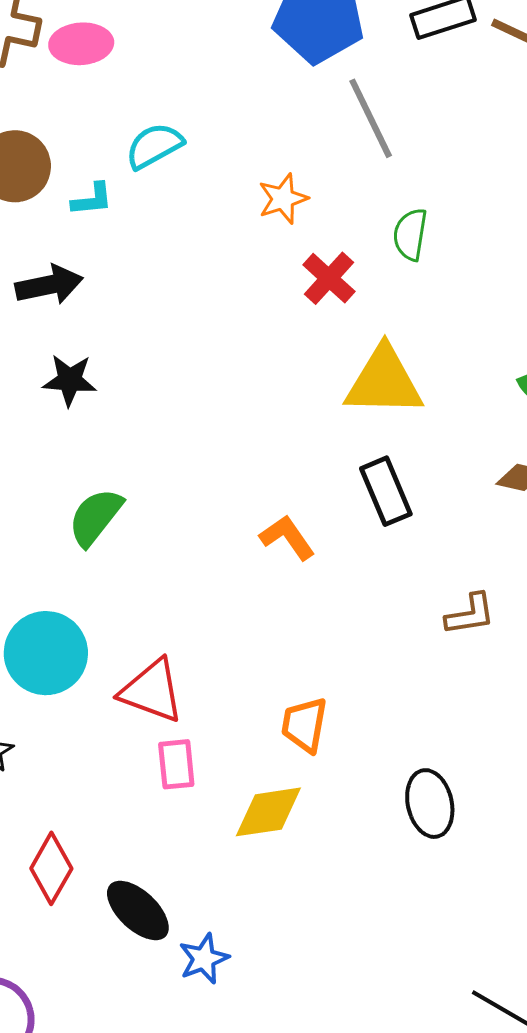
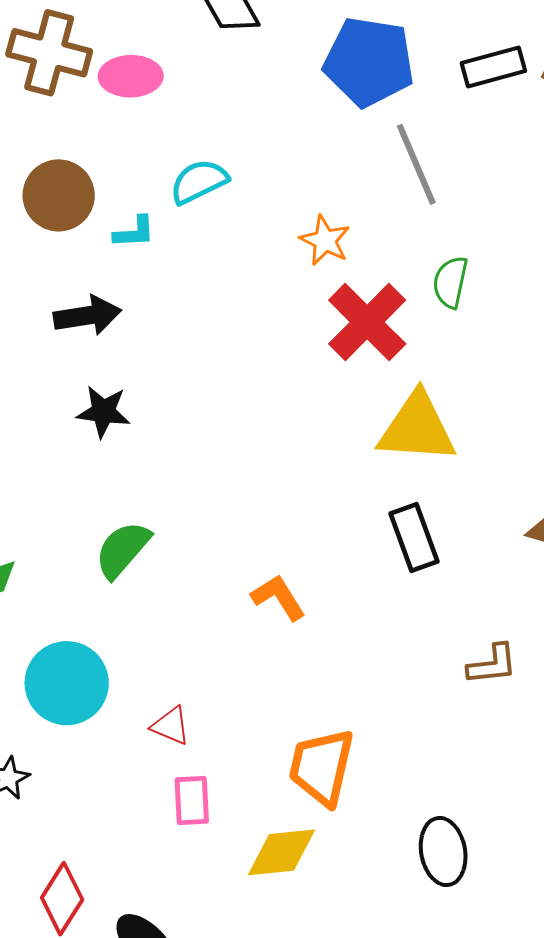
orange star: (283, 199) -> (325, 240), turned -30
red cross: (329, 278) -> (367, 322), size x1.5
orange L-shape: (287, 537) -> (278, 597), moved
red triangle: (152, 691) -> (171, 726), size x0.6
orange trapezoid: (304, 725) -> (322, 767), size x1.4

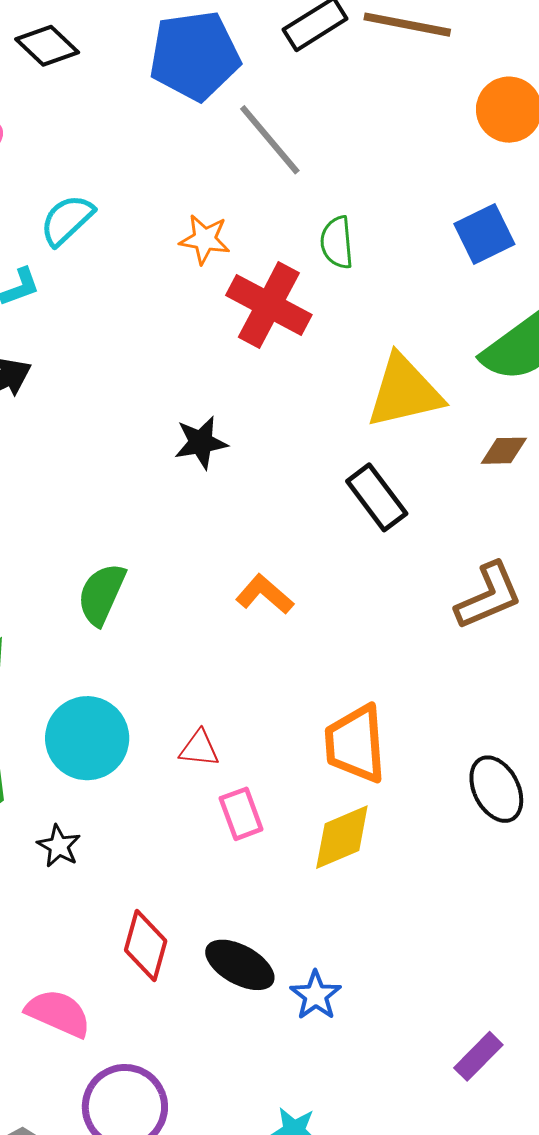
black star: (103, 412) -> (201, 442), moved
yellow triangle: (417, 428) -> (404, 392), moved
brown L-shape: (492, 664) -> (489, 596), size x1.4

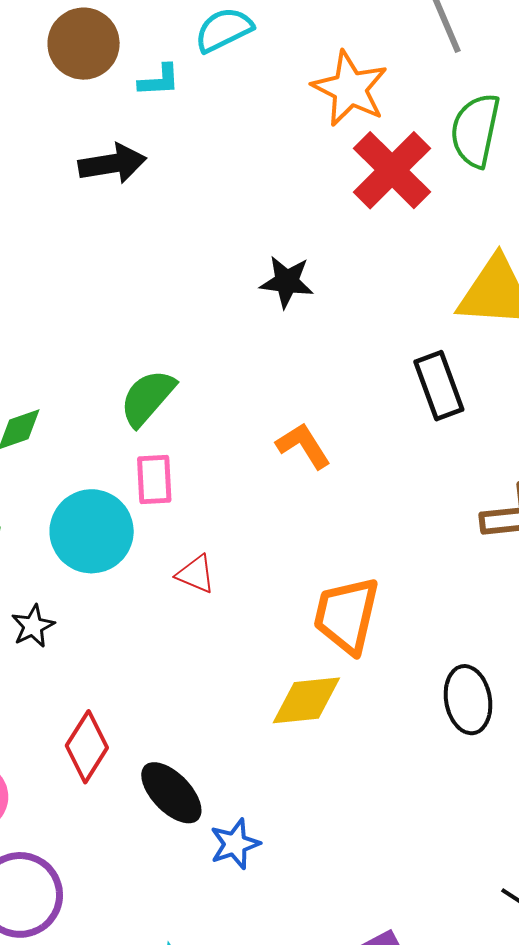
orange star: (205, 239) -> (350, 89), size x1.5
green semicircle: (337, 242) -> (475, 130), size x1.4
pink rectangle: (241, 814) -> (154, 479), moved

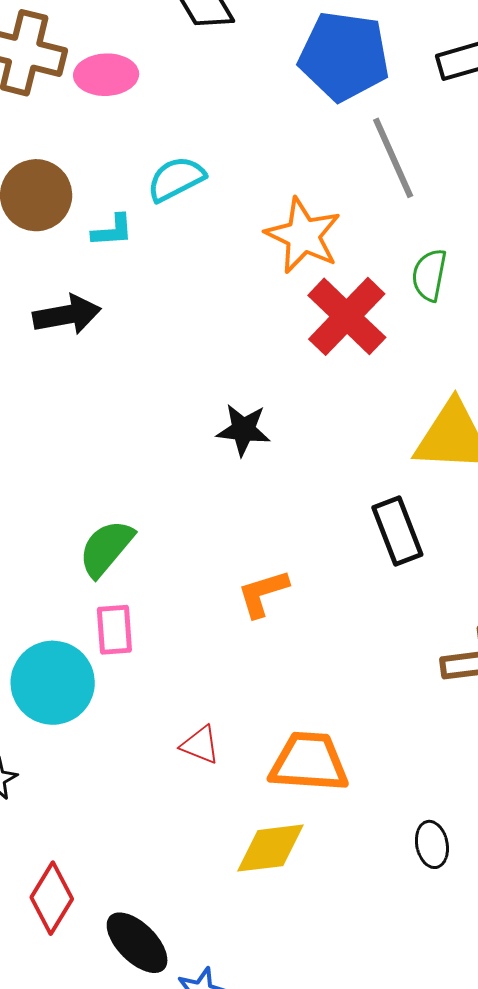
green semicircle: (475, 130) -> (429, 275), size x0.7
orange L-shape: (303, 446) -> (263, 593), turned -74
red triangle: (196, 574) -> (200, 745), moved
orange trapezoid: (346, 615) -> (309, 762), turned 82
black ellipse: (468, 700) -> (432, 844), size x0.7

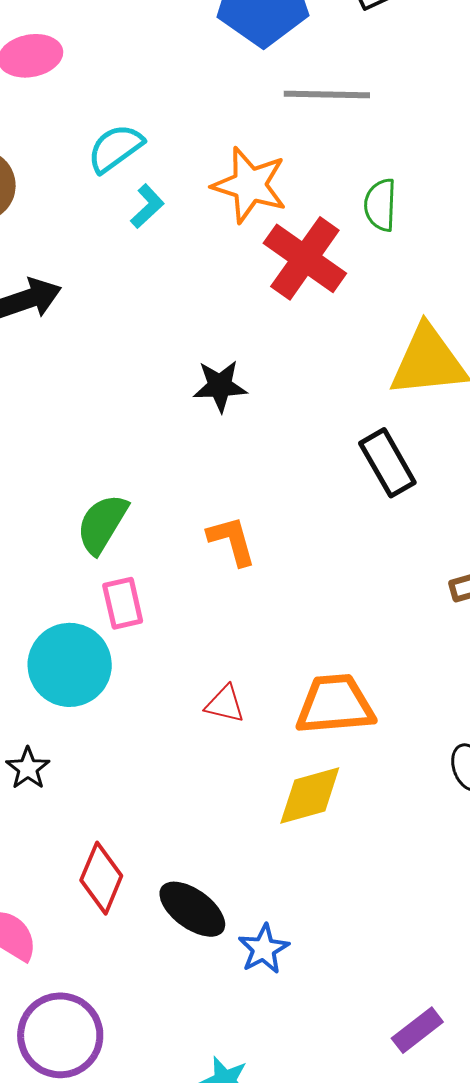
gray line: (393, 158) -> (327, 95), turned -56
cyan L-shape: (112, 231) -> (147, 206), moved, turned -30
orange L-shape: (263, 593) -> (232, 541), moved, turned 100

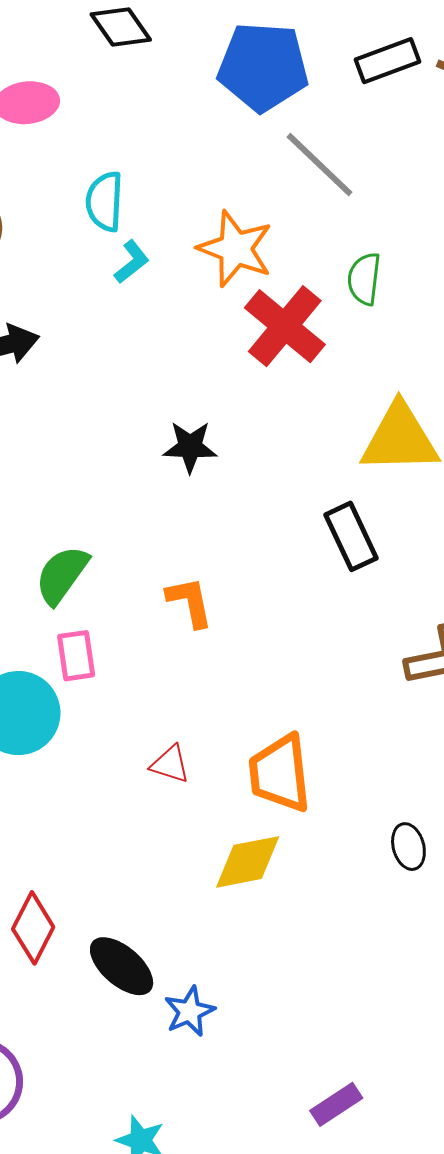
gray line: (327, 95) -> (320, 165), turned 38
cyan semicircle: (115, 148) -> (105, 201), turned -56
orange trapezoid: (335, 705) -> (280, 773), turned -96

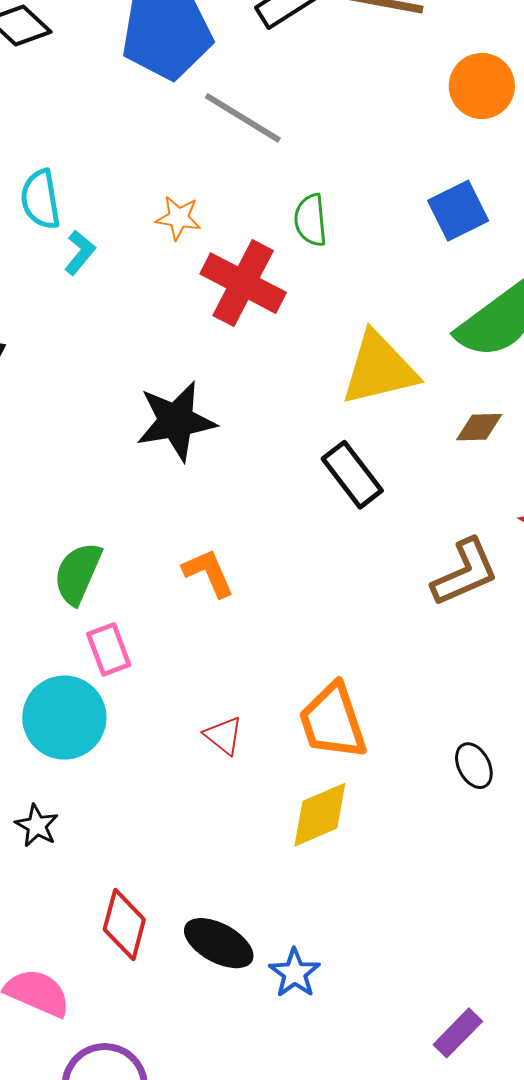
orange star: (235, 249) -> (178, 218), size x0.6
black star: (190, 447) -> (176, 421), size x1.5
red triangle: (170, 764) -> (224, 736), turned 33

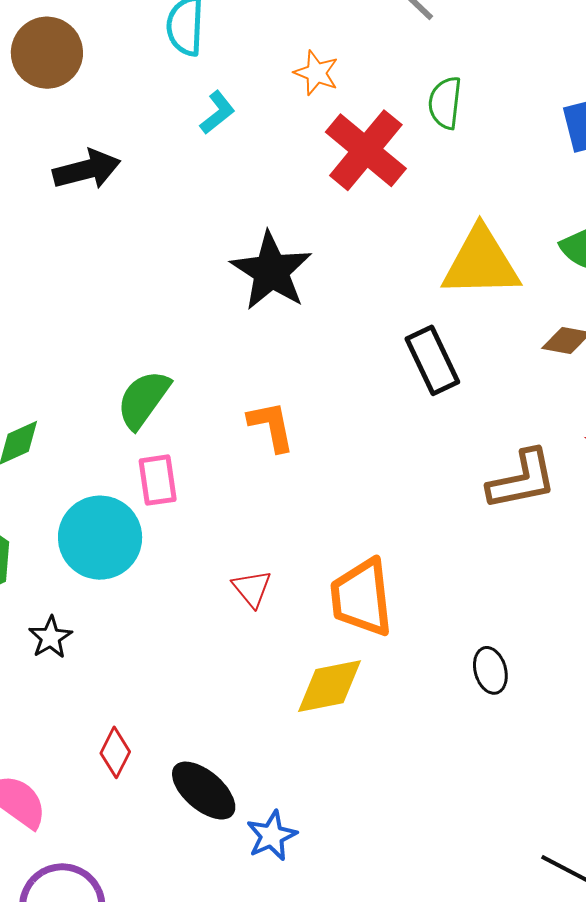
cyan L-shape: (80, 253) -> (217, 112), moved
black star: (176, 421) -> (271, 271), turned 30
red diamond: (124, 924) -> (115, 752), size x0.7

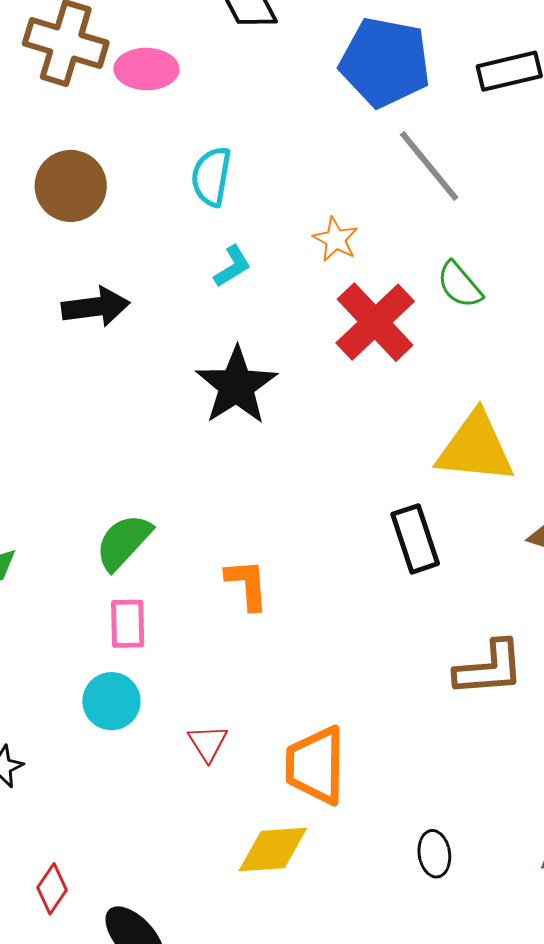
green semicircle: (445, 103) -> (460, 285), turned -54
black star: (271, 271) -> (236, 386), moved
cyan circle: (100, 538) -> (111, 701), moved, size x0.7

